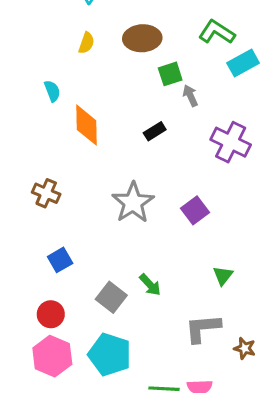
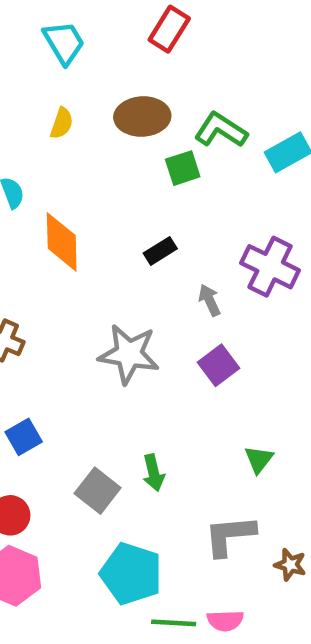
green L-shape: (217, 32) -> (221, 130), moved
gray arrow: (190, 96) -> (210, 300), moved
gray star: (133, 203) -> (129, 354), turned -30
green arrow: (150, 285) -> (154, 473), turned 30
cyan pentagon: (110, 355) -> (131, 574), moved

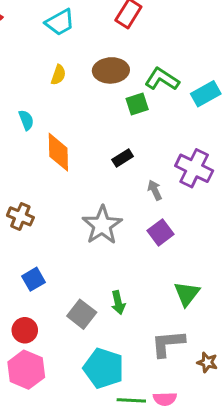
cyan trapezoid: (64, 43) -> (60, 22), turned 92
gray star: (129, 354) -> (102, 225), turned 30
green triangle: (259, 459) -> (187, 294), size x1.4

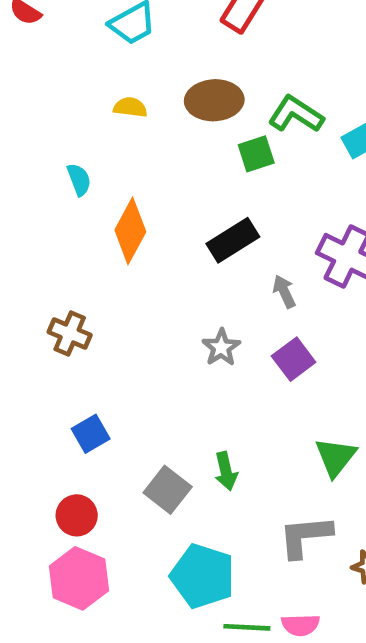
yellow semicircle: (58, 75) -> (130, 107), turned -102
orange diamond: (58, 152) -> (130, 231), turned 30
black rectangle: (123, 158) -> (233, 240), size x1.5
gray star: (102, 225) -> (221, 347), moved, size x0.6

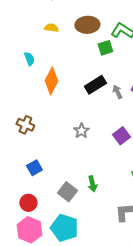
gray arrow: (284, 292) -> (117, 92), moved
gray star: (221, 347) -> (81, 131), moved
cyan pentagon: (203, 576) -> (64, 228), moved

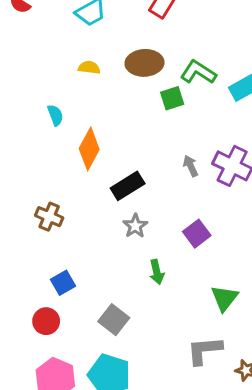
black rectangle: (95, 85) -> (128, 186), moved
green arrow: (92, 184) -> (157, 272), moved
red circle: (28, 203) -> (46, 321), moved

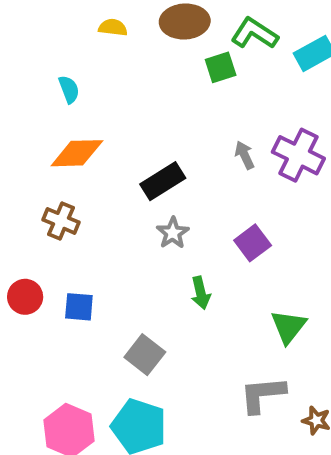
orange diamond: (89, 149) -> (77, 153), moved, turned 60
blue square: (63, 283) -> (79, 307), turned 35
red circle: (46, 321) -> (25, 297), moved

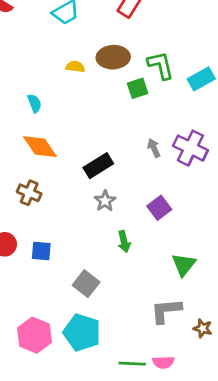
yellow semicircle: (113, 27) -> (75, 67), moved
green L-shape: (255, 33) -> (161, 65), turned 44
orange diamond: (77, 153) -> (40, 147), turned 57

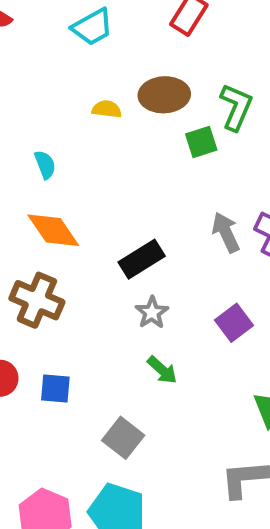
green L-shape: (161, 65) -> (236, 107), turned 36
gray arrow: (154, 148) -> (226, 232), size x1.4
brown cross: (29, 193) -> (37, 300), size x1.4
green arrow: (124, 242) -> (162, 370), moved, turned -35

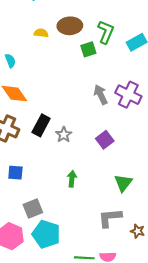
black rectangle: (142, 259) -> (41, 125), moved, turned -30
green arrow: (162, 370) -> (72, 179), moved, turned -126
gray square: (123, 438) -> (33, 209), moved, turned 30

